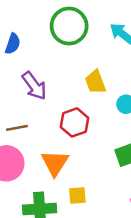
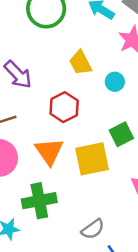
yellow square: (77, 196) -> (92, 159), moved, size x1.8

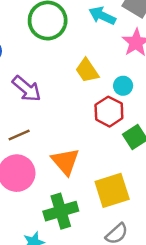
red hexagon: (64, 107) -> (109, 112), moved
yellow square: (92, 159) -> (112, 190), moved

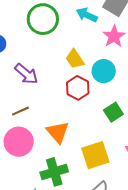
cyan circle: (123, 86) -> (104, 71), size x1.5
red hexagon: (109, 112) -> (78, 88), moved

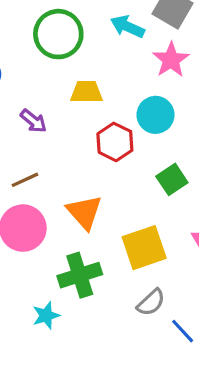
yellow trapezoid: (75, 59) -> (86, 92), moved, turned 125
purple arrow: (26, 74) -> (33, 121), size x0.7

